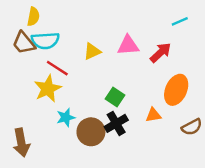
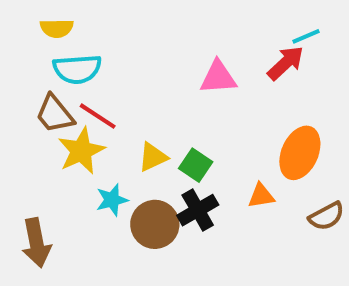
yellow semicircle: (33, 17) -> (57, 28), turned 78
brown trapezoid: (24, 43) -> (55, 114), moved
yellow triangle: (92, 51) -> (153, 157), moved
red arrow: (161, 53) -> (286, 63), moved

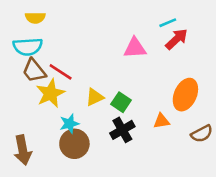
cyan line: (306, 36) -> (168, 23), moved
cyan semicircle: (77, 69) -> (28, 47), moved
brown circle: (155, 224) -> (74, 144), moved

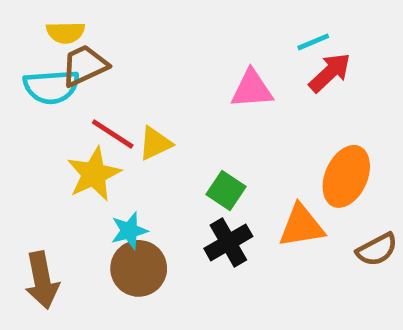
brown trapezoid: (34, 71) -> (84, 66), moved, turned 104
yellow triangle: (95, 97) -> (155, 143), moved
orange triangle: (161, 121) -> (301, 226), size x1.5

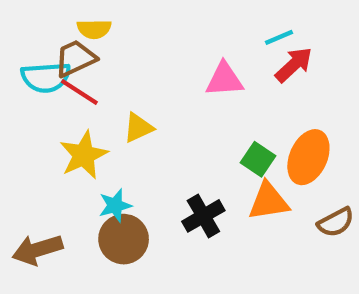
yellow semicircle: (66, 32) -> (94, 29), moved
red line: (113, 134) -> (79, 92), moved
green square: (226, 191) -> (258, 159), moved
brown arrow: (42, 280) -> (37, 250), turned 84

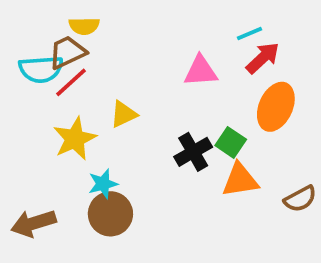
red line: (79, 92) -> (71, 82), turned -75
orange ellipse: (308, 157) -> (276, 107), moved
black cross: (203, 216) -> (193, 152), moved

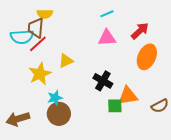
cyan line: (250, 33) -> (107, 14), moved
brown trapezoid: (67, 52) -> (36, 28), turned -60
green square: (231, 142) -> (115, 106), moved, turned -35
black cross: (193, 152) -> (103, 81), turned -30

